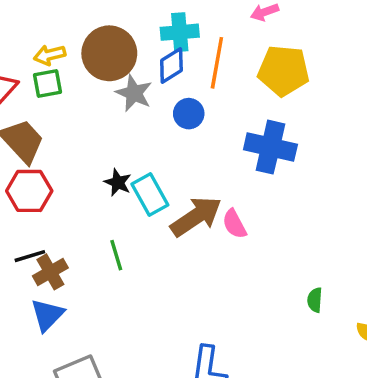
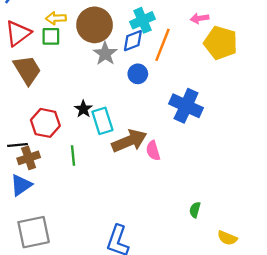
cyan cross: (180, 32) -> (143, 20), turned -30
yellow pentagon: (284, 71) -> (221, 43), moved
red hexagon: (29, 191) -> (45, 123), moved

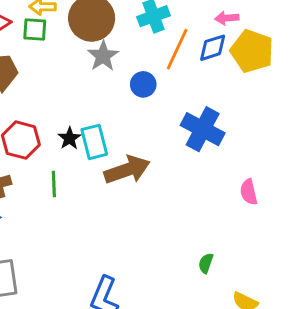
blue diamond: (133, 41) -> (213, 48), moved
black star: (83, 109) -> (70, 138), moved
pink semicircle: (153, 151) -> (249, 192), moved

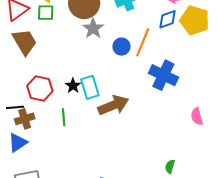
orange line: (177, 49) -> (143, 42), moved

